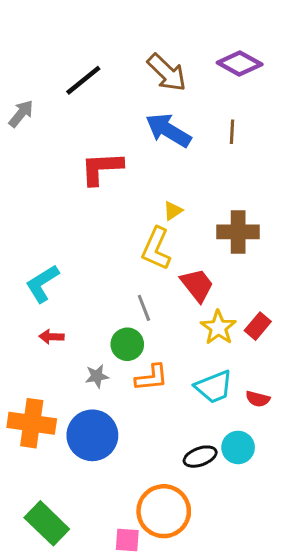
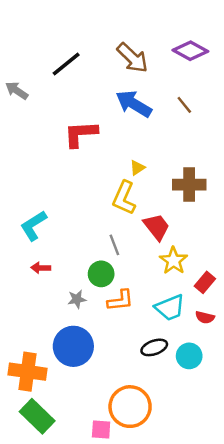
gray arrow: (21, 114) -> (17, 90), turned -95
brown line: (232, 132) -> (184, 105), turned -42
red rectangle: (258, 326) -> (205, 282), moved
orange cross: (32, 423) -> (27, 372), moved
black ellipse: (200, 457) -> (154, 347), moved

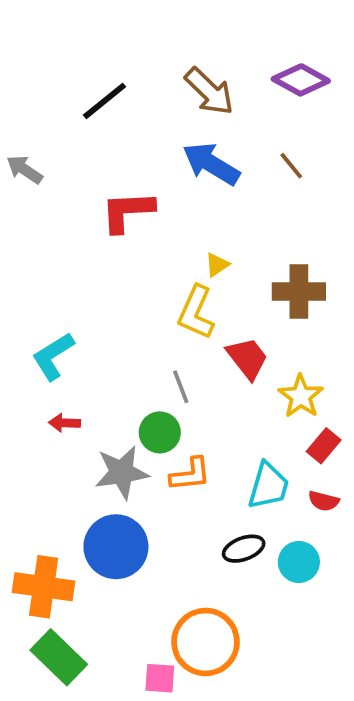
gray arrow: (17, 90) -> (25, 170), moved
yellow star: (173, 261) -> (301, 396), moved
gray star: (77, 299) -> (122, 472), size x1.8
cyan trapezoid: (170, 308) -> (268, 486), turned -52

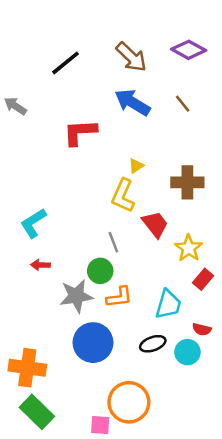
red semicircle: (324, 501) -> (202, 329), moved
blue circle: (116, 547) -> (93, 343), moved

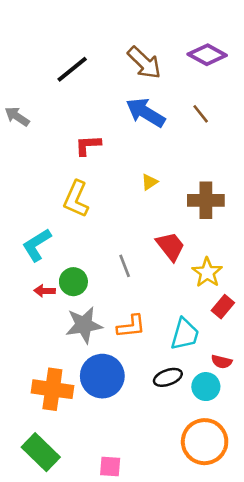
red L-shape: (80, 132) -> (88, 145), size x0.7
yellow L-shape: (123, 196) -> (76, 199), moved
green circle: (100, 271) -> (73, 282), moved
orange cross: (27, 368) -> (52, 389), moved
orange circle: (129, 402) -> (205, 442), moved

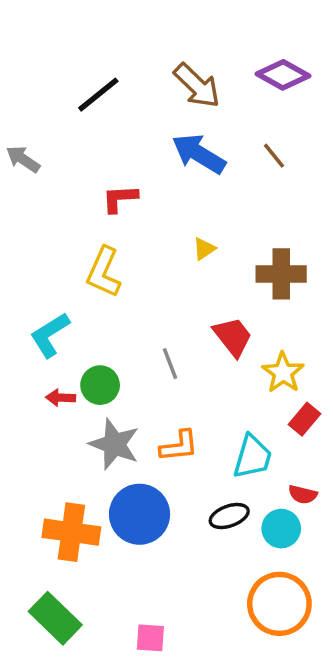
gray star: (84, 325) -> (114, 444), turned 30

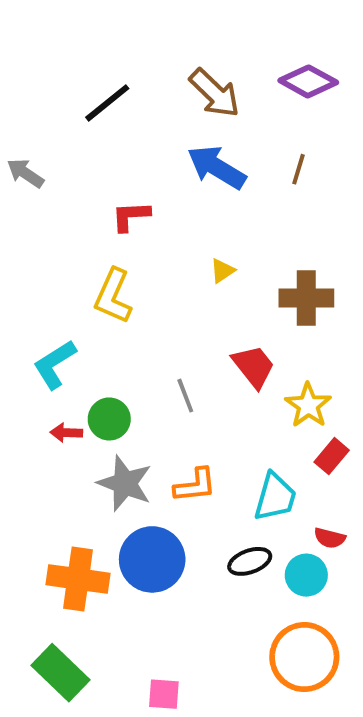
brown line: (274, 156) -> (298, 169), turned 56

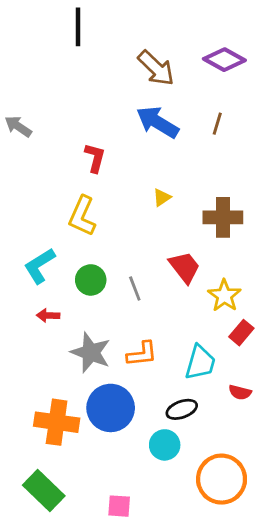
black line: (107, 103) -> (78, 27), moved, turned -51
red L-shape: (131, 216) -> (95, 158), turned 108
green circle: (109, 419) -> (91, 280), moved
cyan circle: (306, 575) -> (165, 445), moved

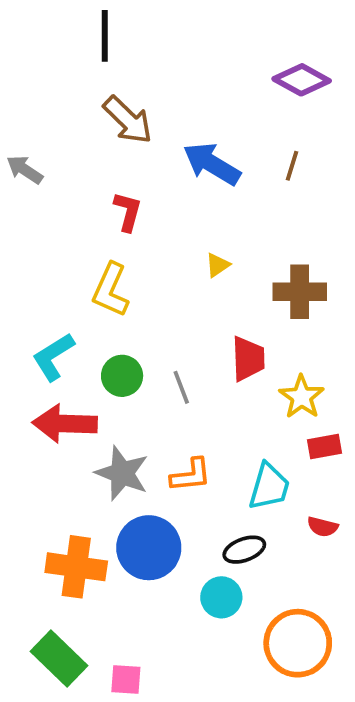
brown arrow: (156, 68) -> (128, 120), moved
red trapezoid: (185, 267) -> (248, 359), turned 36
red arrow: (48, 316) -> (65, 424), size x2.0
red rectangle: (241, 333) -> (324, 446), turned 40
pink square: (119, 506) -> (126, 679), moved

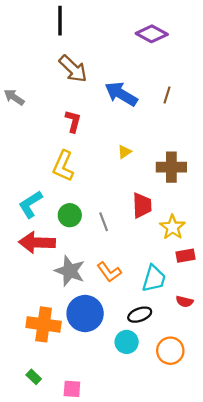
purple diamond: (302, 80) -> (152, 34), moved
orange L-shape: (191, 475) -> (109, 272), turned 60
orange circle: (298, 643) -> (170, 351), moved, size x0.7
green rectangle: (59, 658) -> (34, 377), size x0.5

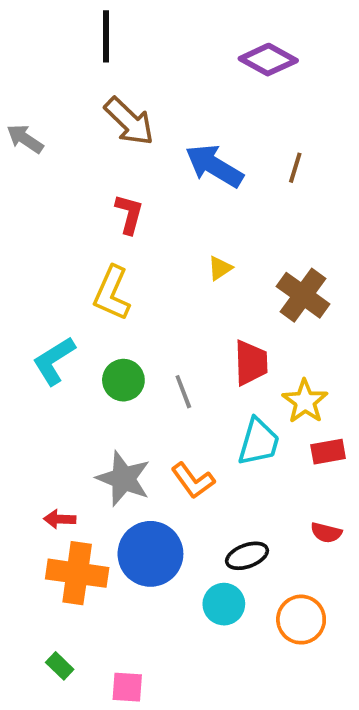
gray arrow: (14, 97) -> (25, 139), moved
brown cross: (171, 167) -> (303, 295), turned 36
red arrow: (37, 243) -> (60, 519), moved, size x0.5
cyan trapezoid: (154, 279) -> (259, 442), moved

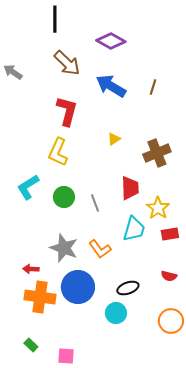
purple diamond: (268, 60) -> (111, 41), moved
red L-shape: (129, 214) -> (67, 111), size x1.4
brown cross: (303, 295) -> (157, 153), turned 32
orange circle: (301, 620) -> (171, 321), moved

